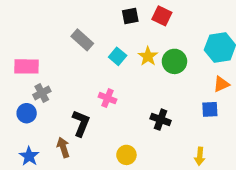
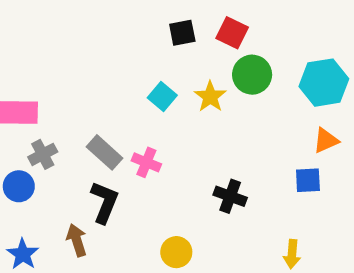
gray rectangle: (82, 40) -> (105, 152), moved
green circle: (174, 61) -> (252, 75), moved

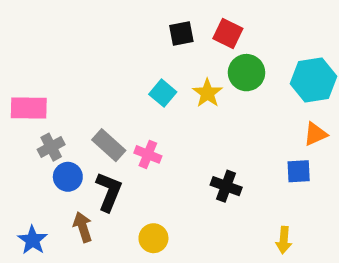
blue circle: (19, 186) -> (68, 177), moved
yellow circle: (176, 252) -> (153, 238), moved

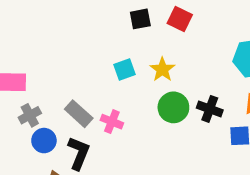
green circle: (247, 73) -> (173, 107), moved
cyan square: (163, 93) -> (124, 69), turned 30
black cross: (226, 186) -> (210, 109), moved

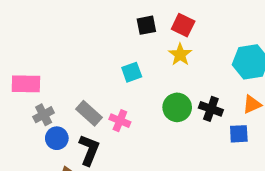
yellow star: (162, 69) -> (180, 55), moved

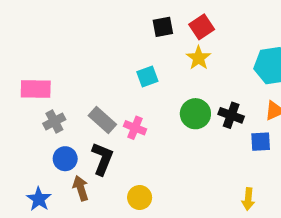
red square: (183, 25) -> (202, 27), turned 30
blue circle: (57, 138) -> (65, 159), moved

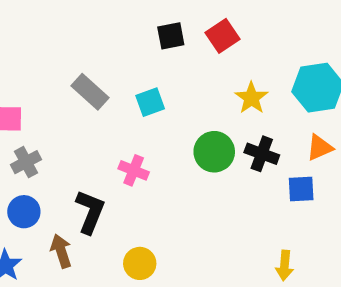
yellow star: (199, 58) -> (251, 98), moved
gray rectangle: (102, 120) -> (90, 92), moved
blue circle: (65, 159) -> (24, 212), moved

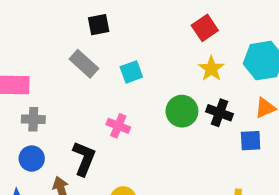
black square: (171, 36) -> (99, 25), moved
red square: (222, 36) -> (205, 28), moved
gray cross: (26, 162) -> (33, 119), turned 30

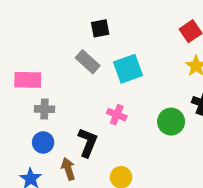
cyan square: (131, 72) -> (128, 69), size x1.5
green circle: (182, 111) -> (171, 122), moved

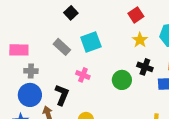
black square: (100, 28) -> (71, 13), turned -32
gray rectangle: (88, 62) -> (62, 47), moved
blue circle: (43, 142) -> (30, 95), size x1.5

